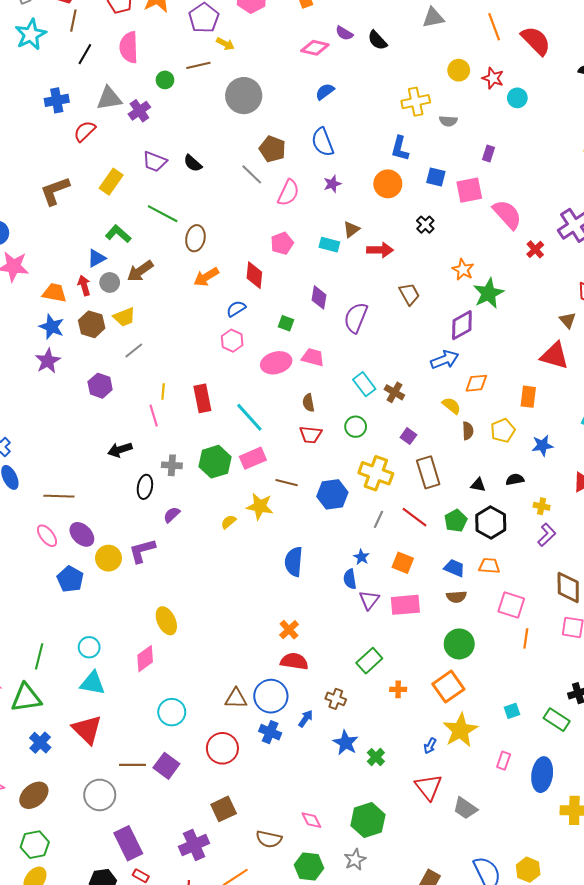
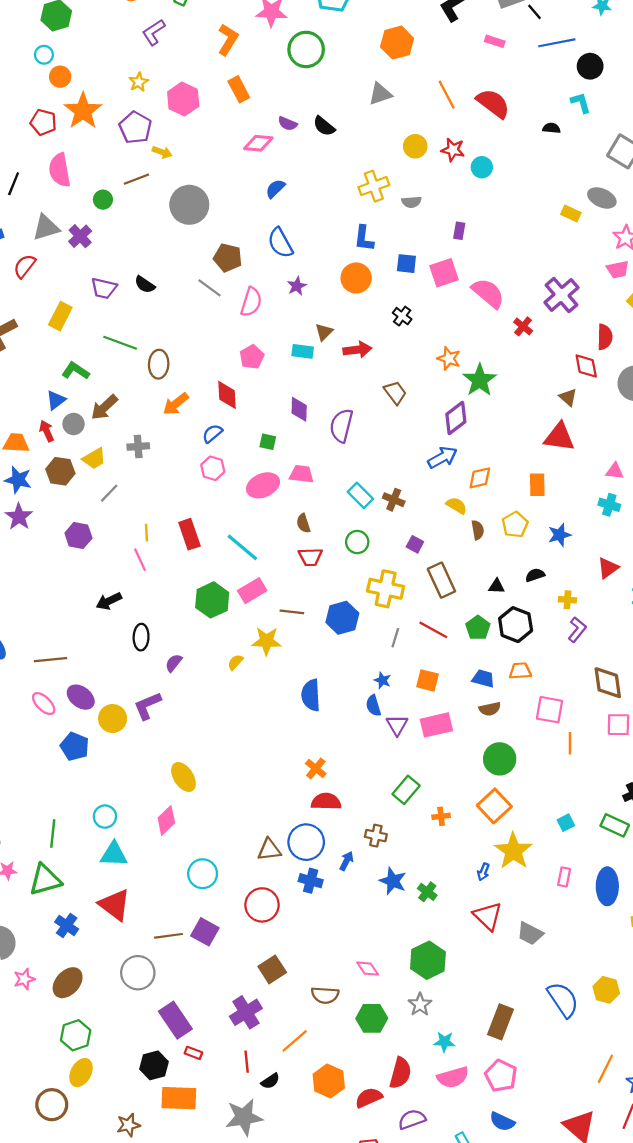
gray cross: (172, 465) -> (138, 446), moved

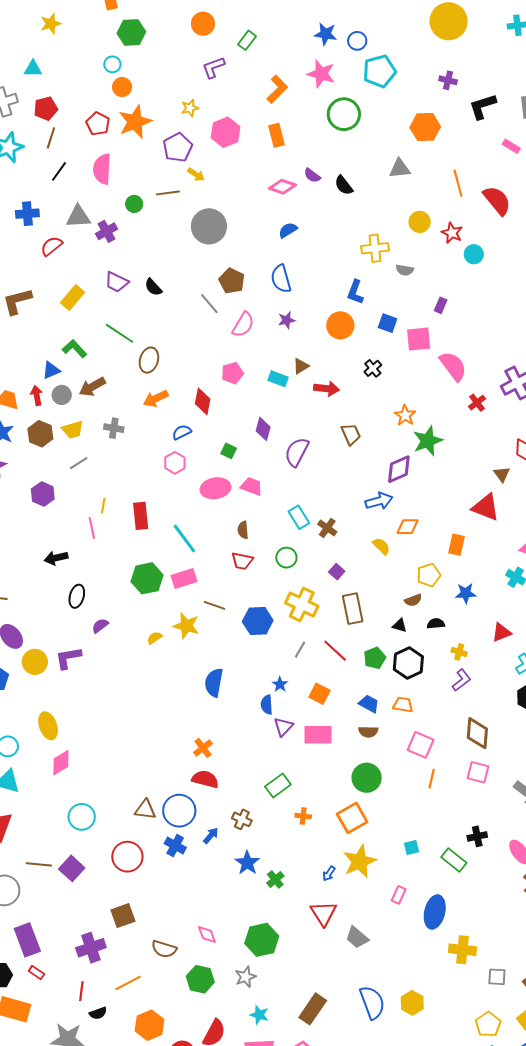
brown semicircle: (478, 530) -> (413, 600), moved, turned 66
yellow ellipse: (183, 777) -> (48, 726), moved

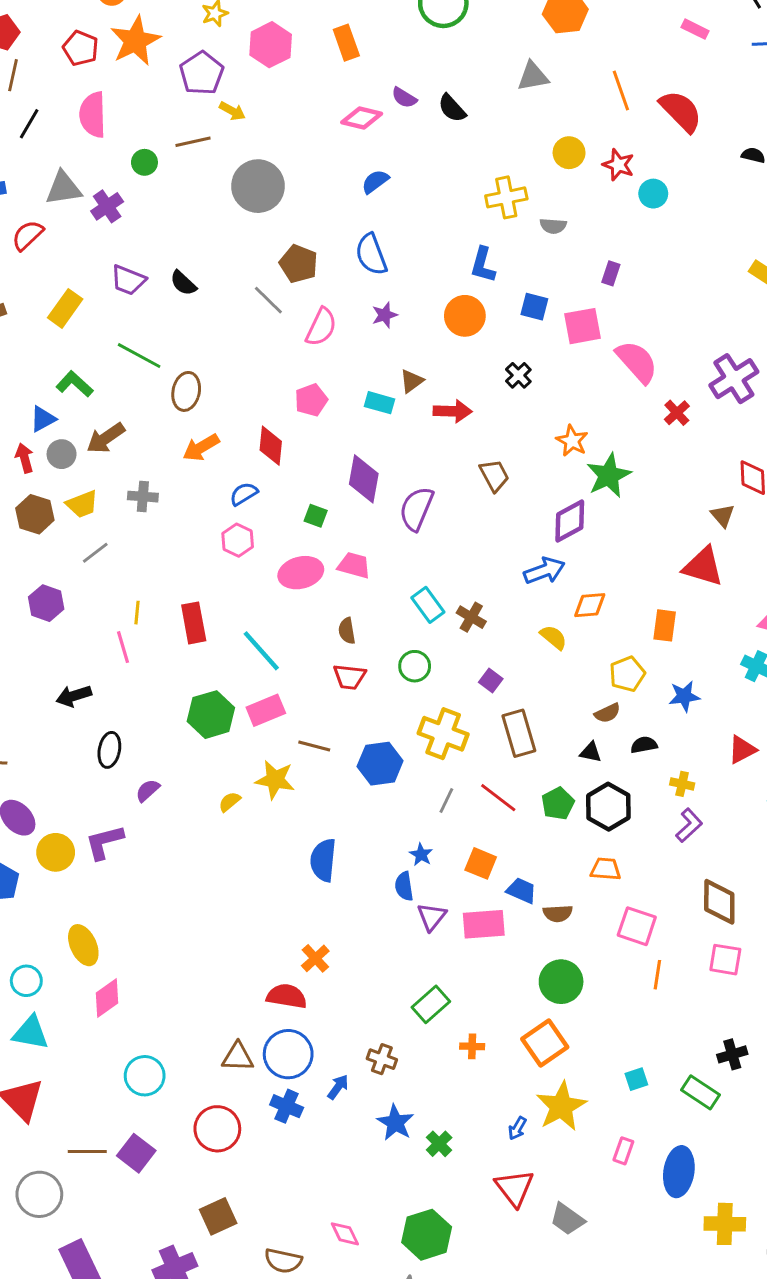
purple diamond: (263, 429) -> (364, 479), size x1.4
blue trapezoid: (369, 704) -> (522, 891), moved
red semicircle: (205, 779) -> (287, 996), moved

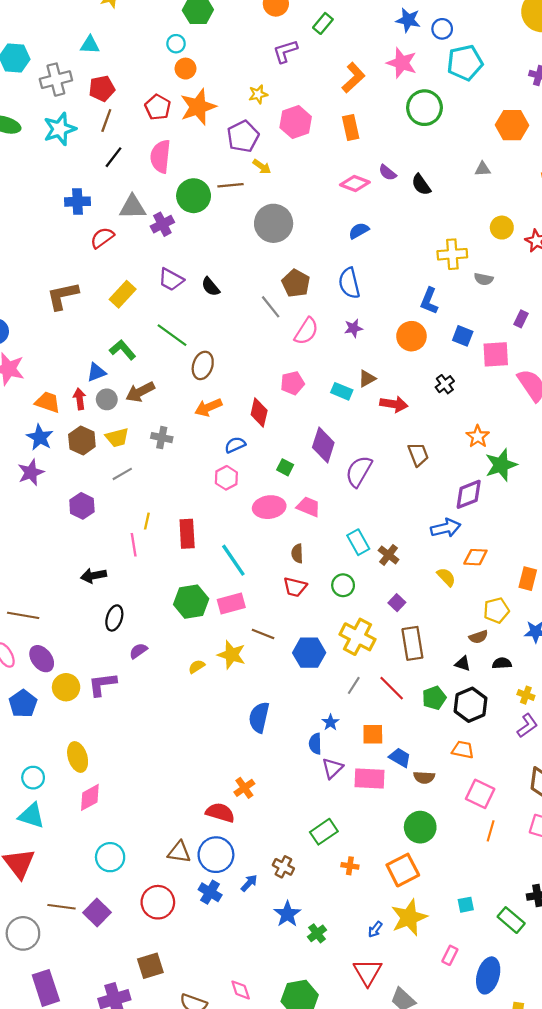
gray triangle: (533, 76) -> (483, 169), size x0.7
green circle: (144, 162) -> (194, 196), size x1.8
orange square: (481, 863) -> (373, 734), turned -30

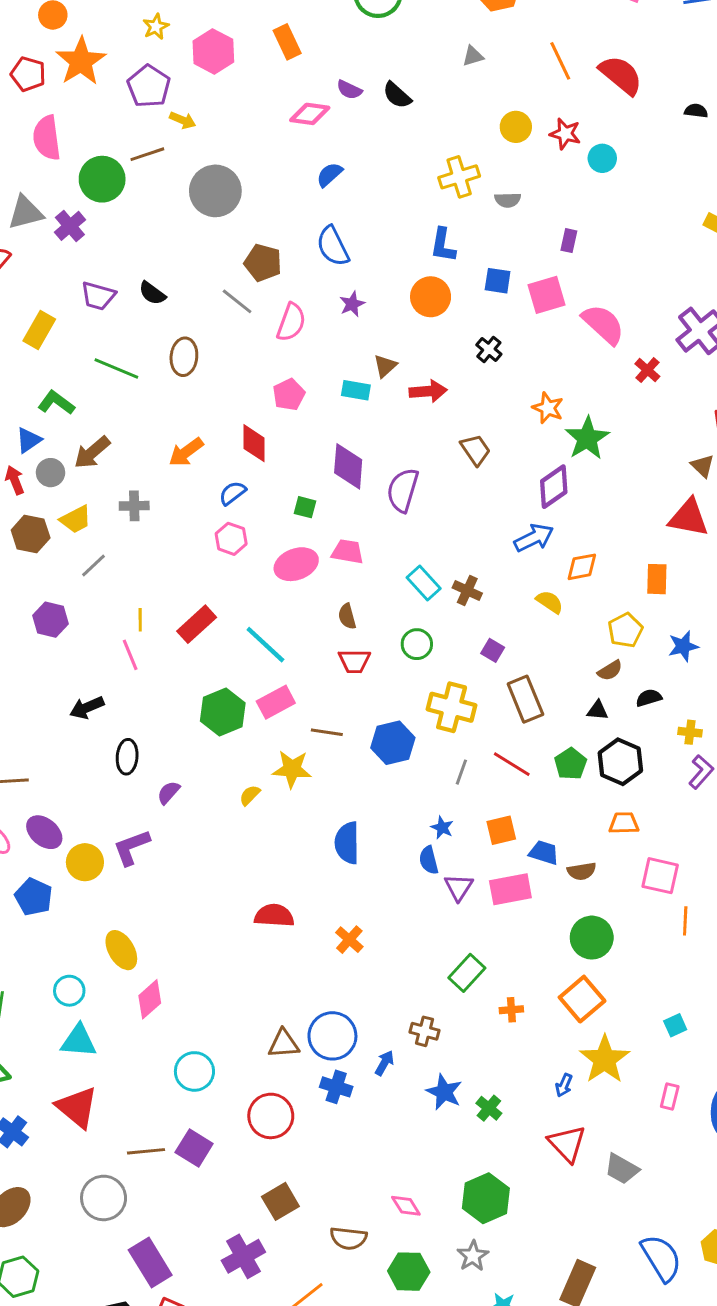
brown ellipse: (203, 365) -> (184, 357), moved
red rectangle: (187, 534) -> (197, 624), turned 64
red semicircle: (220, 813) -> (274, 916), moved

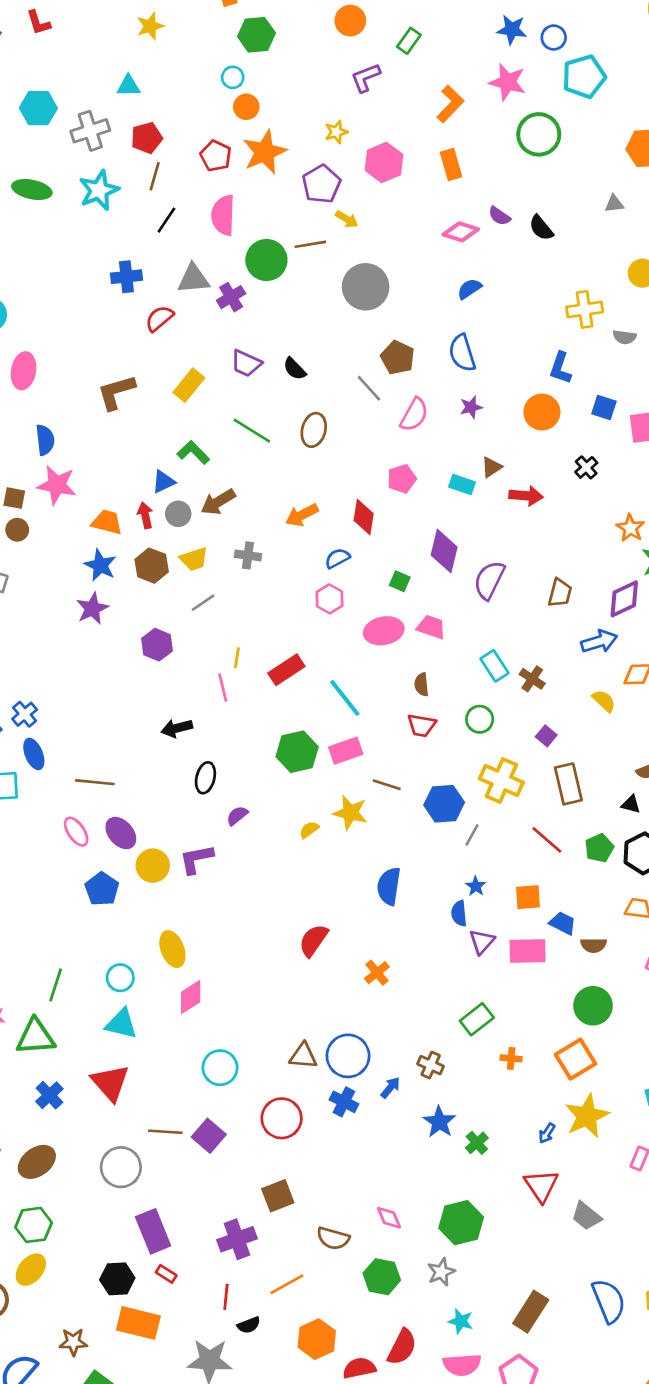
brown trapezoid: (475, 450) -> (560, 593), moved, turned 40
gray line: (461, 772) -> (472, 835), moved
red semicircle: (274, 916) -> (313, 940), turned -68

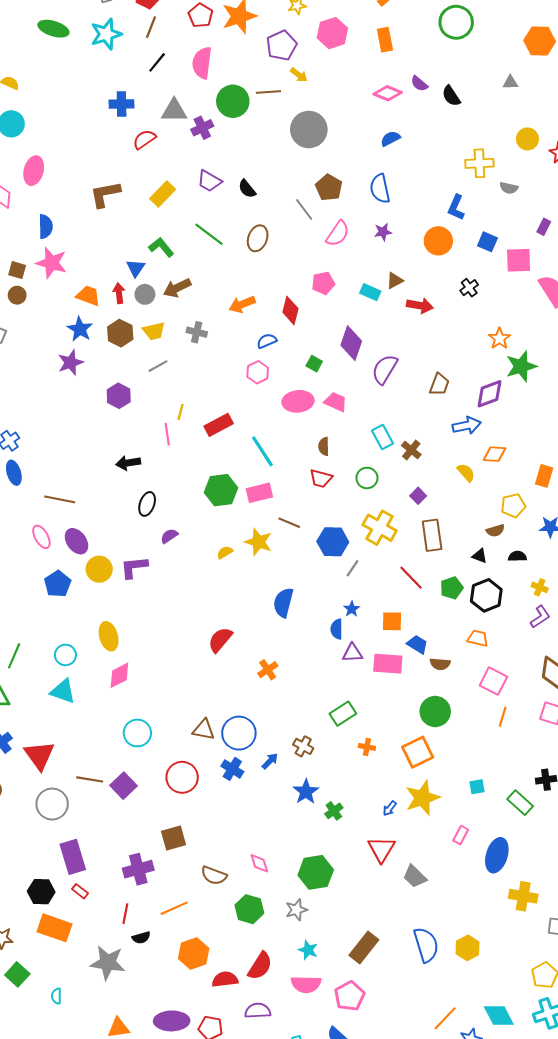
blue triangle: (163, 482) -> (136, 268), turned -36
purple triangle: (482, 942) -> (352, 653), turned 40
red triangle: (110, 1083) -> (39, 755), moved

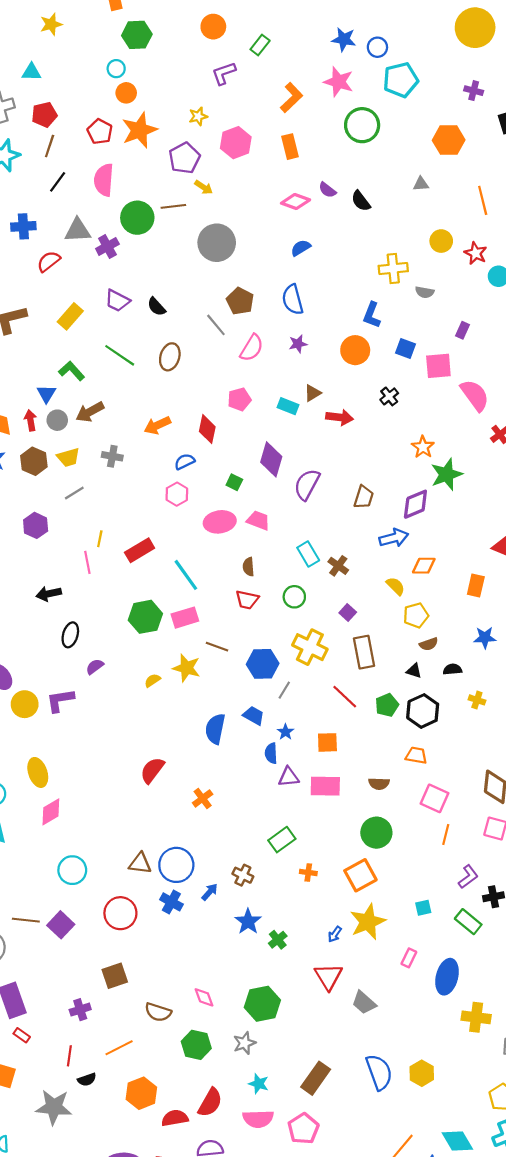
yellow pentagon: (513, 506) -> (416, 615), moved
purple L-shape: (540, 617) -> (468, 877), moved
blue trapezoid: (417, 644) -> (254, 716), moved
purple cross: (138, 869) -> (80, 1010), size x0.7

